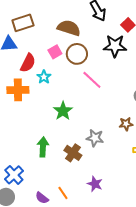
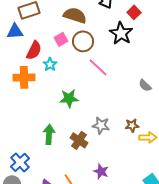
black star: (115, 46) -> (121, 33), turned 30
green star: (63, 111) -> (69, 98), turned 30
brown star: (126, 124) -> (132, 125), moved

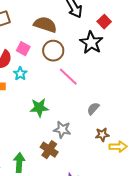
pink square: (61, 39) -> (23, 49), moved, turned -32
gray semicircle: (145, 85) -> (93, 109), moved, turned 88
gray star: (101, 125) -> (62, 130), moved
green arrow: (49, 134) -> (19, 163), moved

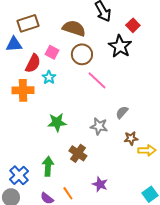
green star: (39, 108) -> (57, 122), moved
gray star: (62, 130) -> (99, 126), moved

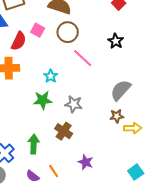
black star: (120, 46) -> (116, 41), moved, size x0.7
cyan star: (49, 77) -> (51, 76), moved
gray semicircle: (122, 112) -> (121, 90), moved, size x1.6
gray star: (99, 126) -> (74, 104), moved

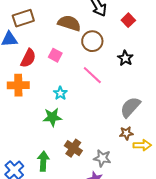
pink square: (38, 30) -> (55, 55), moved
brown circle: (68, 32) -> (92, 41), moved
gray star: (74, 104) -> (102, 158), moved

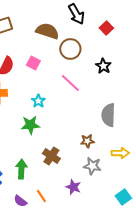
gray semicircle: (130, 107) -> (108, 115), turned -40
brown star: (126, 133) -> (87, 141), moved
gray star: (102, 158) -> (92, 166), moved

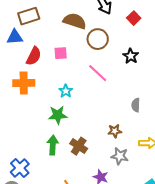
pink square: (33, 63) -> (61, 53), turned -32
gray semicircle: (108, 115) -> (136, 105), size x0.6
green arrow: (21, 169) -> (53, 145), moved

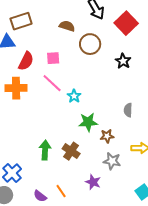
red square: (134, 18) -> (126, 23), size x1.6
brown semicircle: (75, 21) -> (67, 26), size x0.7
pink line: (98, 73) -> (52, 83), moved
cyan star: (66, 91) -> (74, 96), moved
green star: (58, 115) -> (88, 122), moved

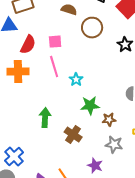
pink line: (52, 83) -> (54, 67), turned 30
green arrow: (45, 150) -> (45, 118), moved

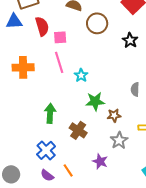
red semicircle: (28, 45) -> (42, 26), moved, turned -42
gray star: (114, 145) -> (119, 140), turned 30
blue cross: (14, 157) -> (46, 150), moved

